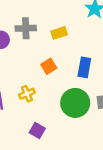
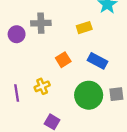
yellow rectangle: (59, 33) -> (84, 28), moved
blue rectangle: (84, 67) -> (98, 61), turned -72

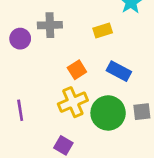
yellow cross: (42, 86) -> (73, 102), moved, size x1.5

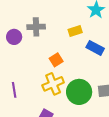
blue rectangle: (119, 71) -> (95, 48), moved

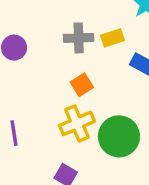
gray cross: (36, 27) -> (79, 38), moved

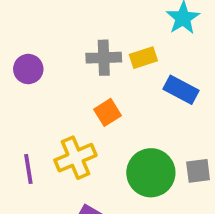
yellow cross: (77, 123) -> (75, 158), moved

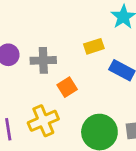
gray cross: (104, 58) -> (43, 60), moved

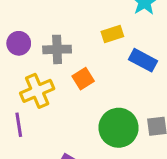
yellow cross: (43, 121) -> (37, 91), moved

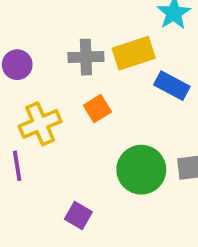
yellow rectangle: (112, 34) -> (134, 53), size x1.5
gray cross: (57, 49) -> (86, 57), moved

